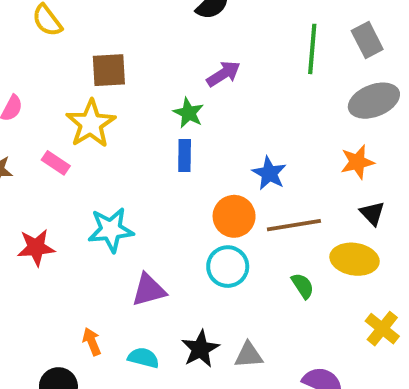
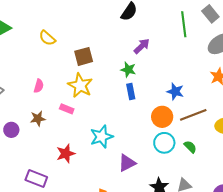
green semicircle: (303, 286) -> (190, 147), moved

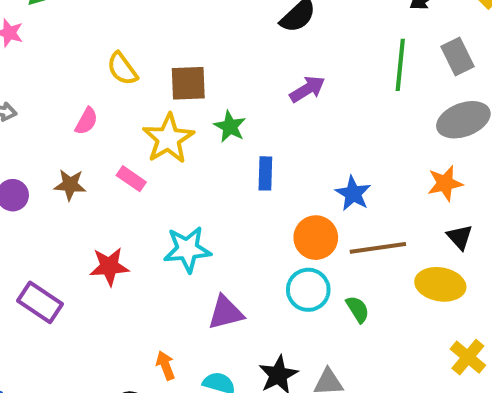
yellow semicircle: (47, 38) -> (122, 69), moved
green star: (128, 70) -> (230, 127), moved

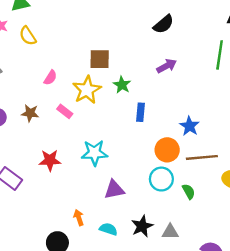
yellow semicircle: (122, 69) -> (28, 36), moved
pink semicircle: (86, 121) -> (50, 78), moved

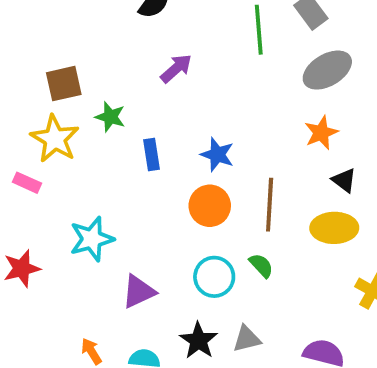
blue star: (189, 126) -> (217, 155), moved
brown line: (202, 157) -> (270, 205), turned -68
cyan circle: (161, 179) -> (214, 277), moved

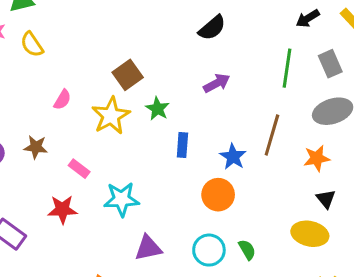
brown square: (64, 84) -> (128, 75), turned -36
pink rectangle: (27, 183) -> (79, 169), moved
brown line: (270, 205) -> (272, 135), moved

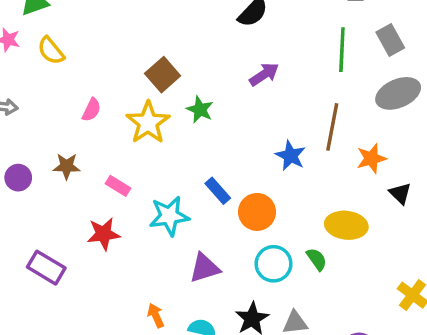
blue rectangle: (182, 145) -> (218, 191), moved, turned -40
orange star: (317, 158) -> (371, 158), moved
orange circle: (218, 195) -> (257, 212), moved
yellow ellipse: (310, 234) -> (346, 225), moved

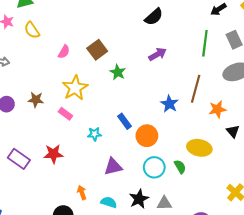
pink semicircle: (91, 110) -> (64, 52), moved
yellow star: (148, 123) -> (75, 88), moved
cyan star: (169, 216) -> (94, 134), size x0.6
red star: (104, 234) -> (53, 154), moved

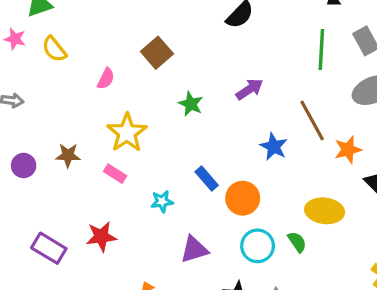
brown square: (97, 50) -> (157, 53), moved
purple arrow: (158, 54) -> (249, 89), moved
brown line: (196, 89) -> (312, 120), turned -40

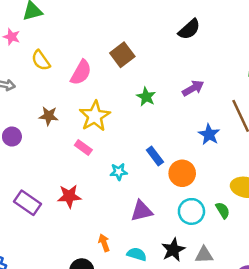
yellow semicircle: (54, 49) -> (41, 60), moved
pink semicircle: (106, 79) -> (81, 73), size x1.5
brown star: (68, 155) -> (49, 116), moved

